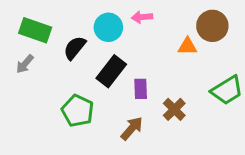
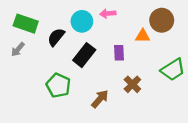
purple rectangle: (141, 89) -> (119, 53), moved

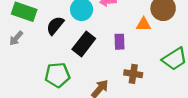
brown cross: (132, 84) -> (133, 74), turned -36
green pentagon: (58, 85) -> (57, 75), turned -30

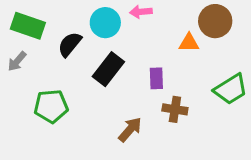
purple rectangle: (119, 42) -> (156, 78), moved
green pentagon: (57, 75) -> (51, 106), moved

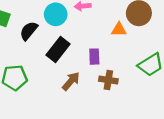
brown arrow: (130, 129) -> (71, 81), moved

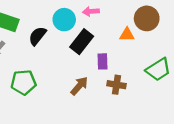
black rectangle: (58, 50) -> (82, 42), moved

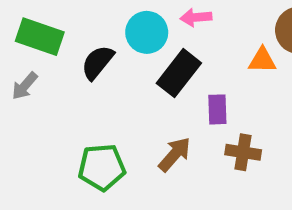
green pentagon: (24, 82) -> (102, 167), moved

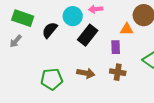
purple rectangle: (217, 109) -> (116, 47), moved
brown arrow: (175, 154) -> (86, 73), turned 60

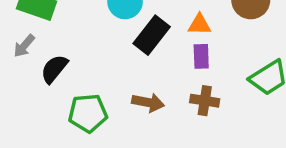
orange triangle: (127, 29) -> (199, 25), moved
black semicircle: (50, 30) -> (54, 69), moved

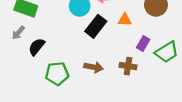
purple rectangle: (201, 56) -> (143, 43), moved, turned 32

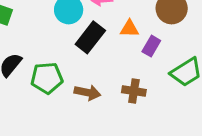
purple rectangle: (143, 43) -> (151, 46), moved
green pentagon: (57, 74) -> (47, 78), moved

